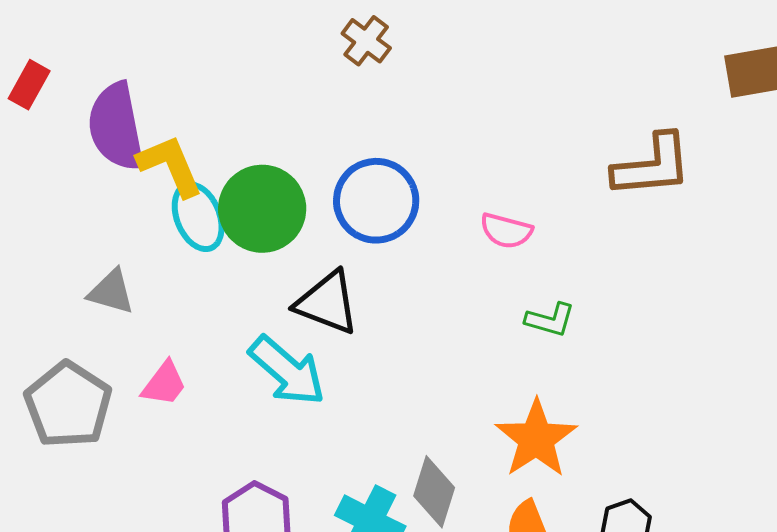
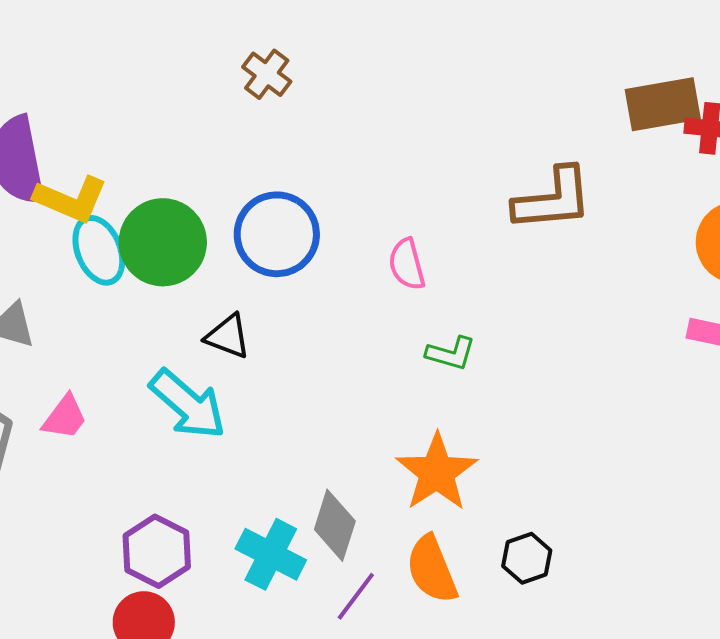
yellow L-shape: (170, 166) -> (71, 199), turned 136
pink semicircle: (506, 231) -> (407, 264), turned 60
black triangle: (327, 303) -> (228, 336), size x0.7

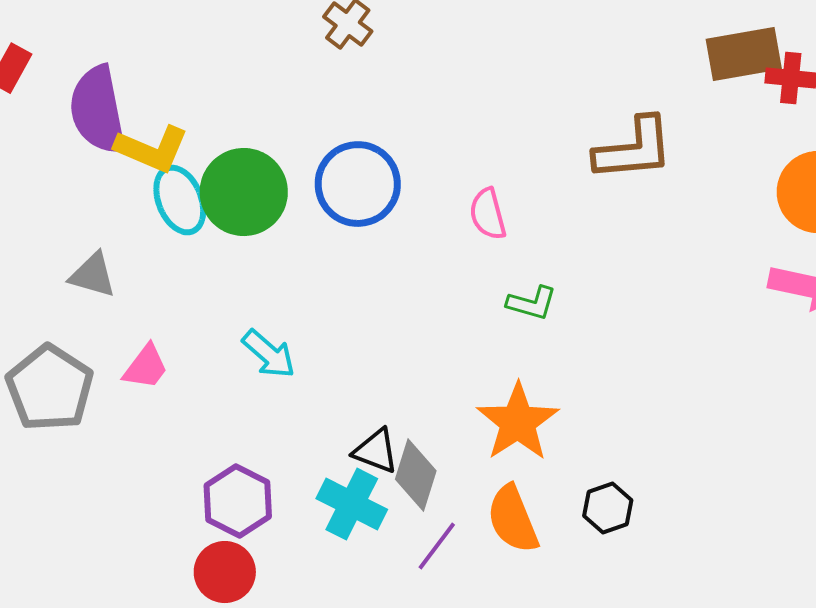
black triangle: (228, 336) -> (376, 451), moved
cyan arrow: (188, 404) -> (269, 354), size x0.7

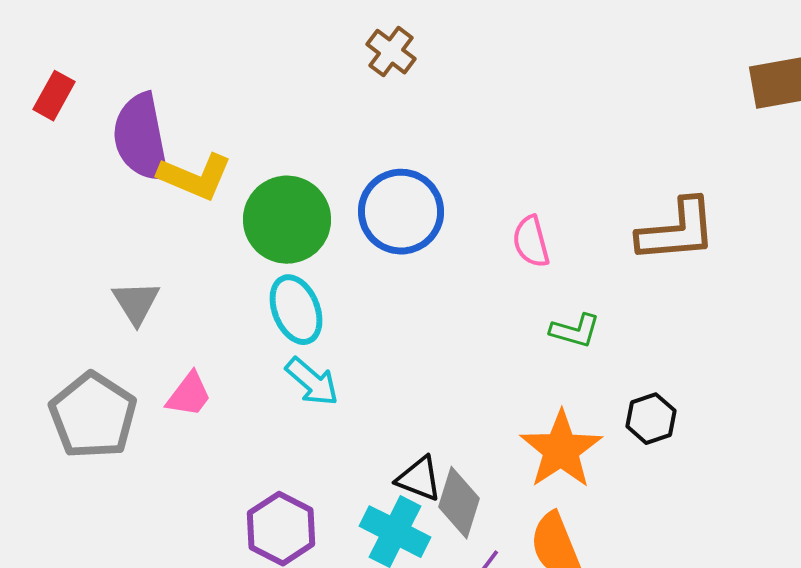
brown L-shape: (634, 149) -> (677, 231), moved
cyan ellipse: (180, 200) -> (296, 310), moved
gray triangle: (93, 275) -> (136, 303), turned 42
black hexagon: (608, 508) -> (651, 419), moved

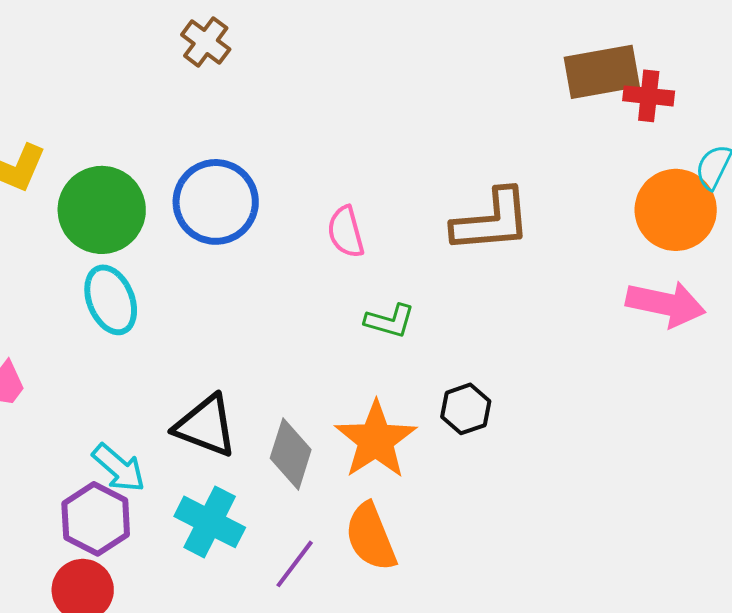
cyan arrow: (312, 382) -> (119, 468), moved
black triangle: (419, 479) -> (206, 426), moved, size x1.4
gray diamond: (459, 503) -> (291, 454), moved

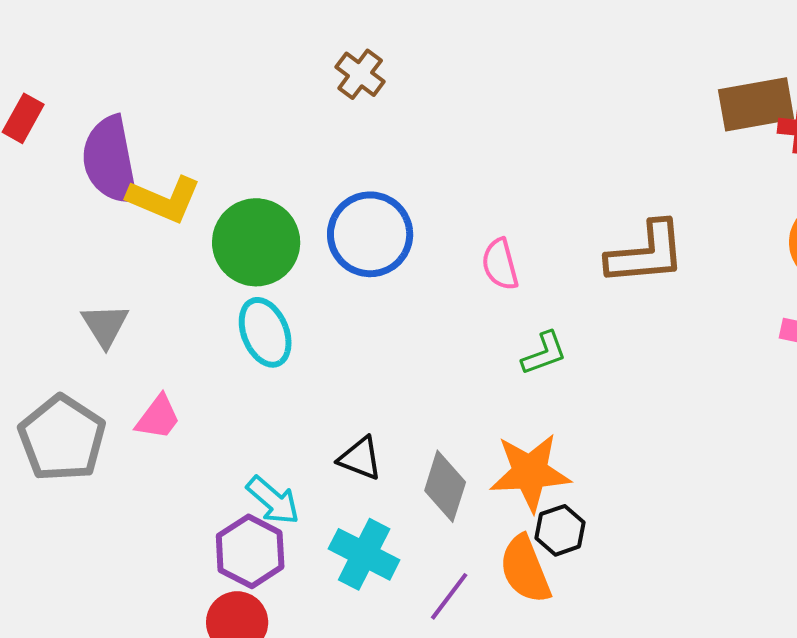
green L-shape: (390, 321) -> (544, 353), turned -36
black hexagon: (466, 409) -> (560, 530), moved
black triangle: (206, 426) -> (360, 458), size x0.7
orange star: (376, 440) -> (530, 472), turned 30

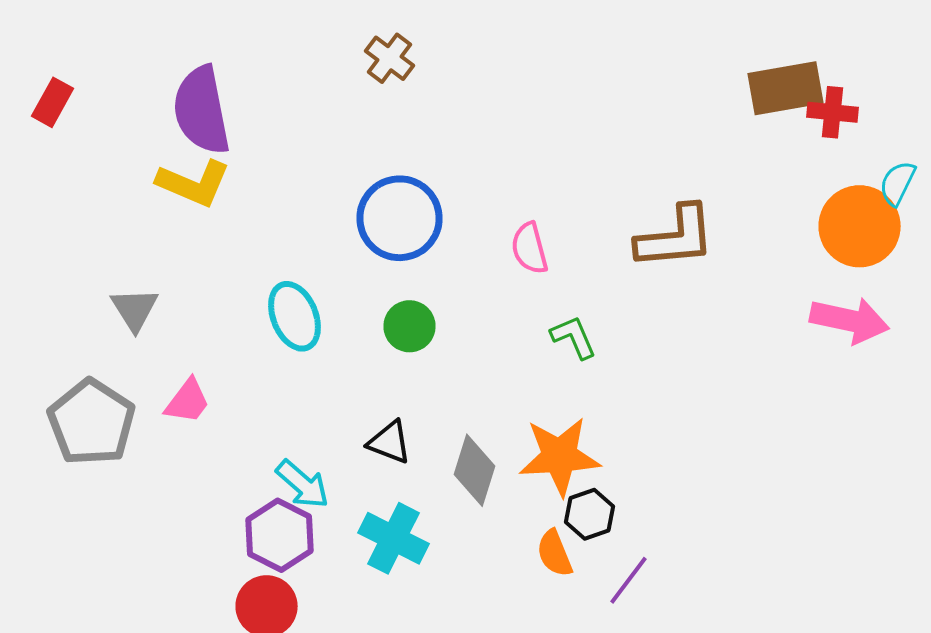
purple semicircle: (110, 160) -> (202, 110), moved
green circle: (256, 242) -> (410, 326), moved, size x0.6
green L-shape: (544, 353) -> (574, 337), turned -93
orange semicircle: (525, 569) -> (554, 553), size x0.7
purple line: (449, 596) -> (628, 580), moved

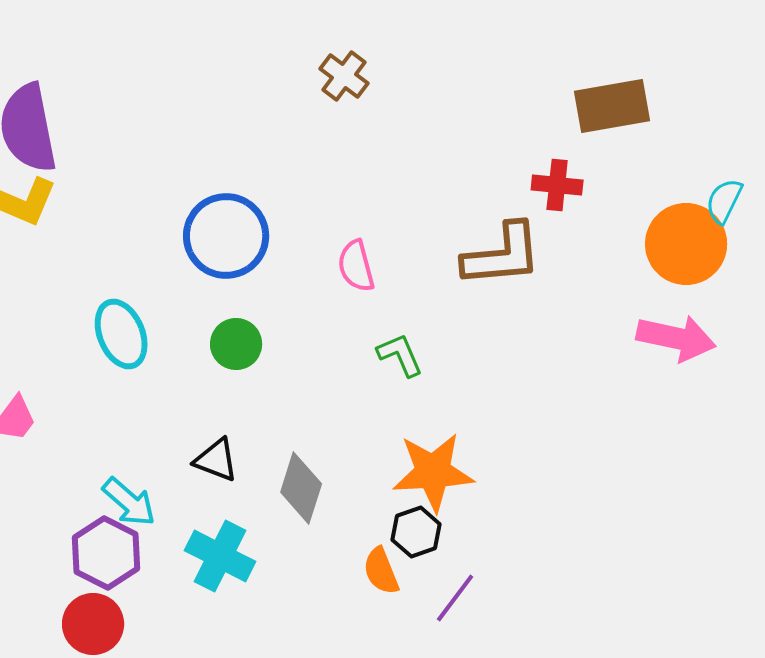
brown cross: (390, 58) -> (344, 76), moved
red cross: (832, 112) -> (557, 185), moved
orange star: (560, 456) -> (433, 472), moved

